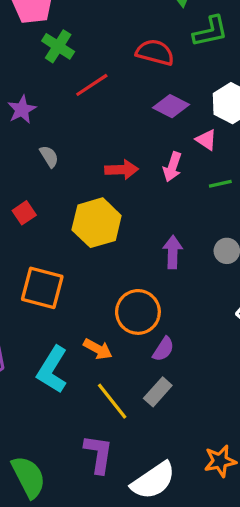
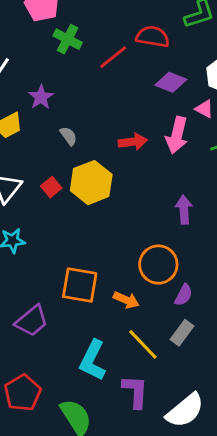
red line: (92, 85) -> (113, 57), moved
pink arrow: (172, 167) -> (177, 135), size x1.4
yellow hexagon: (97, 223) -> (91, 183), moved
orange square: (42, 288) -> (80, 285), moved
cyan L-shape: (52, 370) -> (93, 360), moved

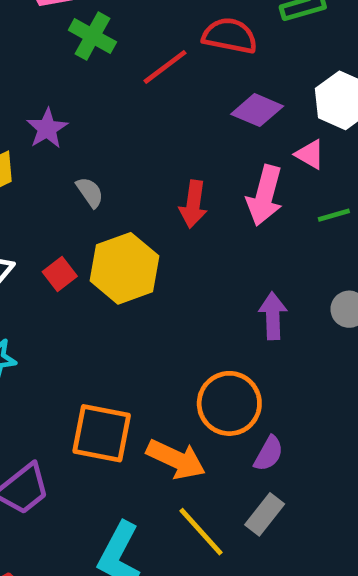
red arrow: (133, 142) -> (193, 204), turned 104
orange arrow: (126, 300) -> (176, 459), size x1.4

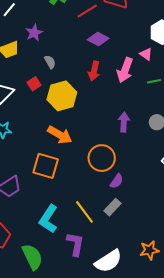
purple diamond: (257, 110) -> (98, 39), moved
red square: (60, 274) -> (34, 84), moved
orange arrow: (176, 459) -> (60, 135), moved

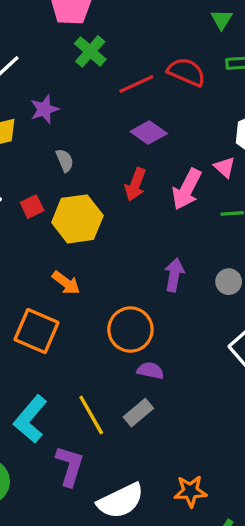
red square: (34, 84) -> (32, 207), moved
orange arrow: (60, 135) -> (66, 283), size x0.7
purple semicircle: (117, 181) -> (150, 371), turned -119

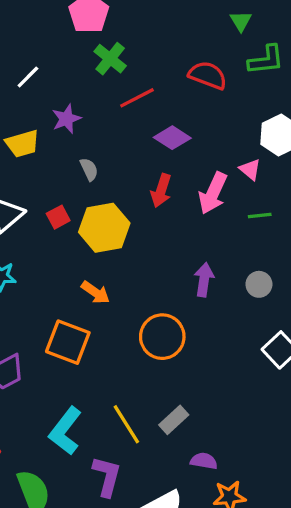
red line: (136, 84) -> (137, 98), moved
purple semicircle: (150, 371) -> (204, 461), moved

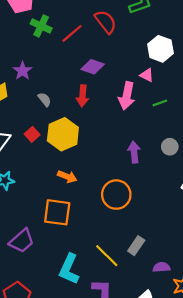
red semicircle: (208, 75) -> (106, 22), turned 45
red line: (137, 98) -> (72, 33), moved
red arrow: (161, 191) -> (83, 96), moved

